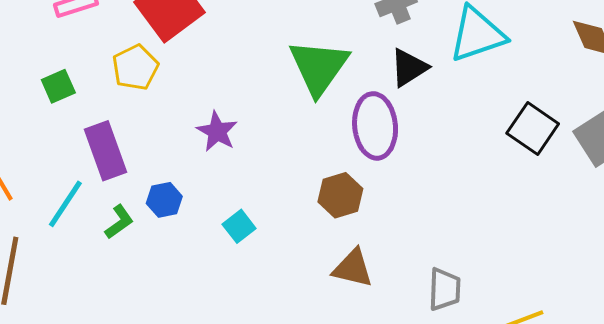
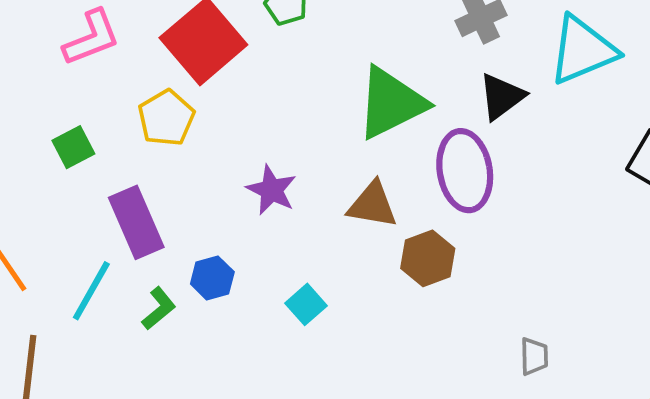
green triangle: (319, 67) -> (391, 103), turned 32
brown triangle: (353, 268) -> (373, 205), moved
gray trapezoid: (445, 289) -> (534, 356), moved, size x0.7

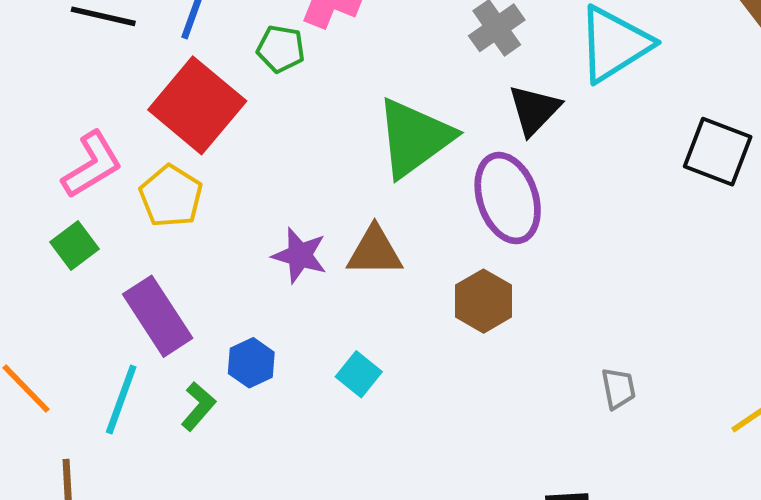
pink L-shape: (91, 38) -> (92, 165), moved
brown triangle: (373, 205) -> (375, 251), moved

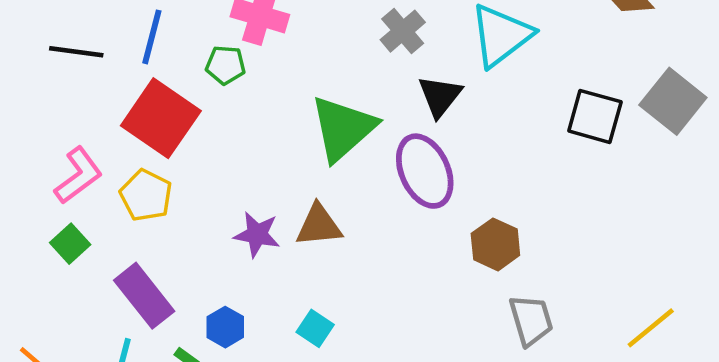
brown hexagon: (484, 301) -> (495, 244), moved
gray trapezoid: (618, 388) -> (531, 320), size x1.5

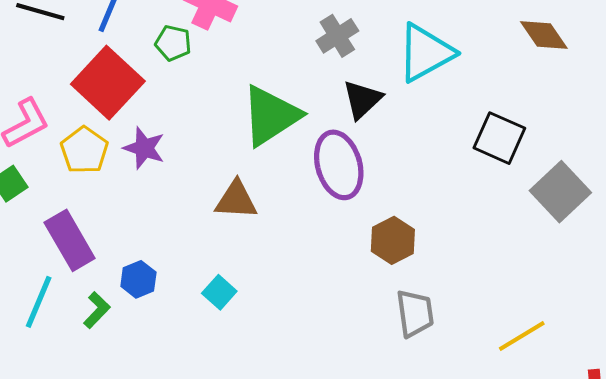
gray square: (673, 101) -> (560, 192), moved
purple star: (257, 234) -> (144, 148), moved

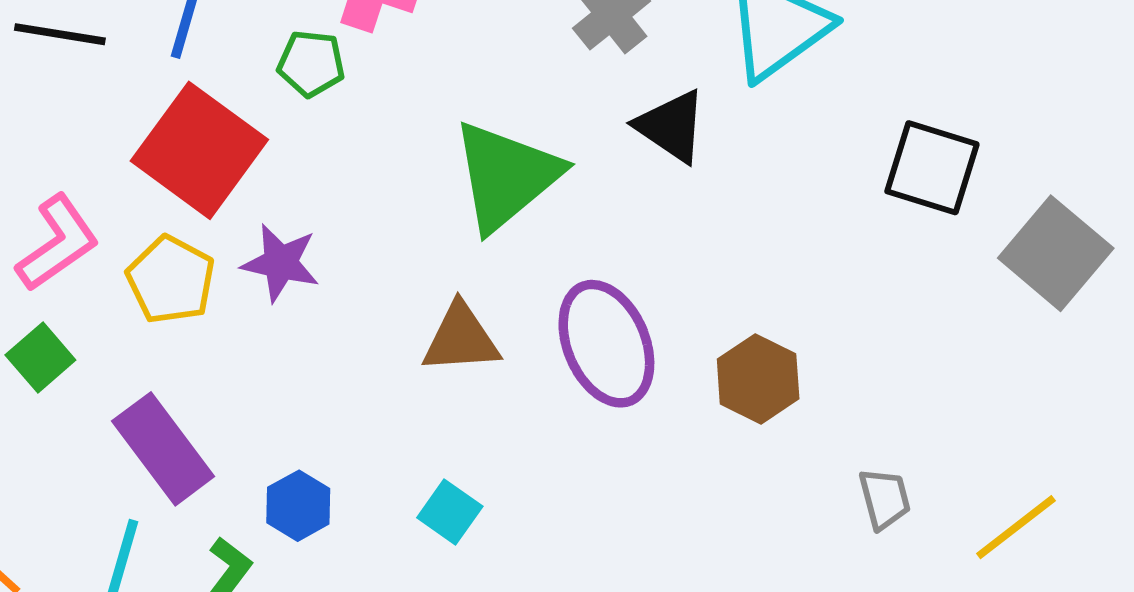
black triangle: (362, 99) -> (671, 126), turned -36
purple ellipse: (339, 165) -> (606, 344), moved
gray trapezoid: (415, 313) -> (885, 499), moved, size x0.7

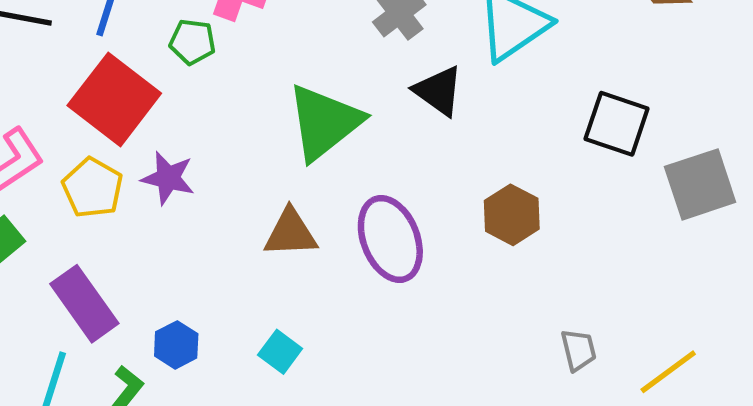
gray square: (1056, 253) -> (700, 184), turned 30
brown hexagon: (758, 379) -> (512, 215), moved

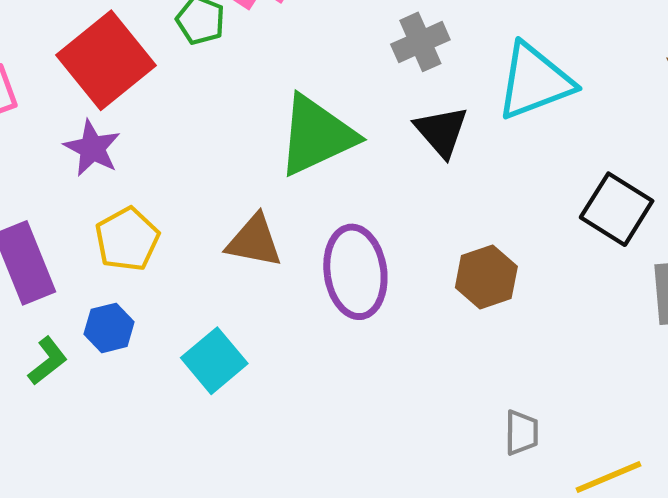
purple star: (168, 178) -> (92, 148), moved
yellow pentagon: (93, 188) -> (127, 239), moved
cyan square: (280, 352) -> (214, 361), size x1.4

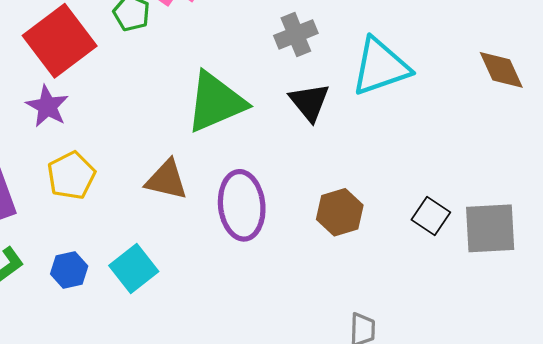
black square: (617, 209) -> (431, 216), moved, size x0.7
blue hexagon: (109, 328) -> (69, 270), moved

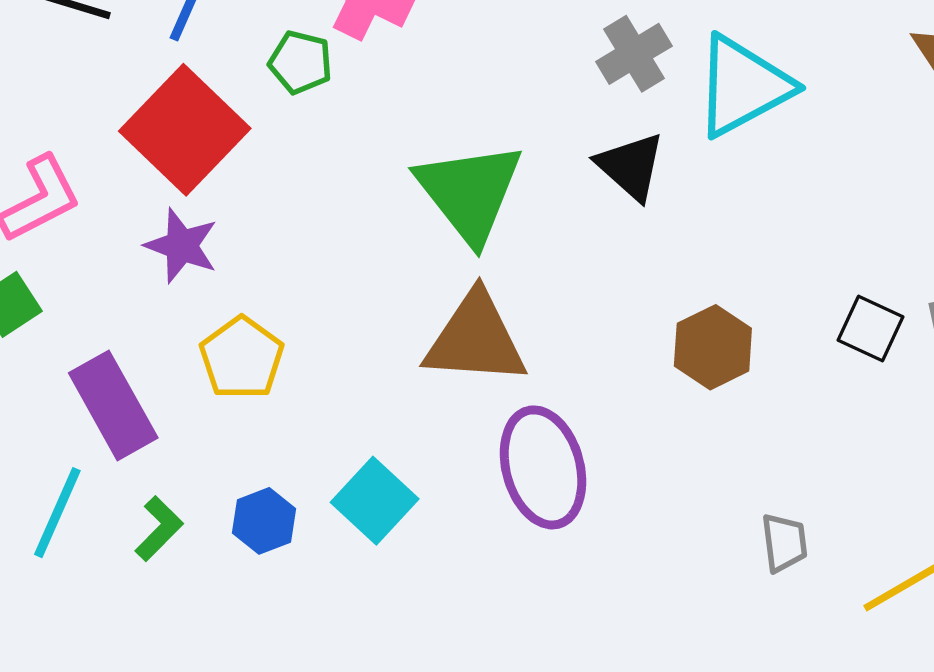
gray cross: (296, 34) -> (634, 54), moved
green triangle: (216, 102) -> (470, 192), turned -36
brown triangle: (167, 180) -> (475, 339), moved, size x1.4
purple ellipse: (242, 205) -> (543, 467), moved

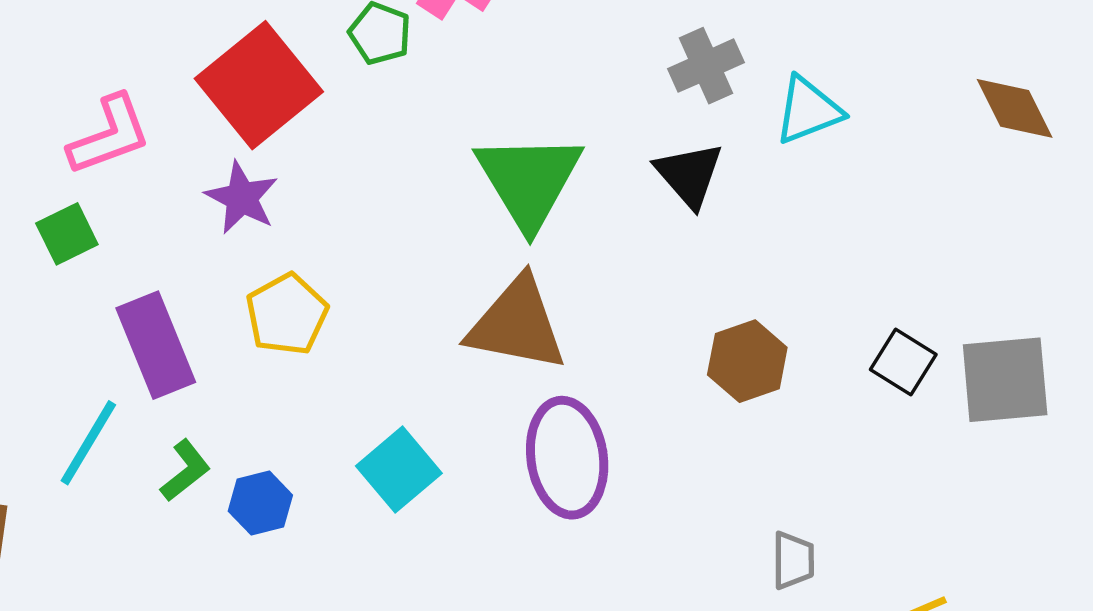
cyan triangle: (743, 86) -> (808, 110), size x0.7
blue hexagon: (264, 521) -> (260, 503), moved

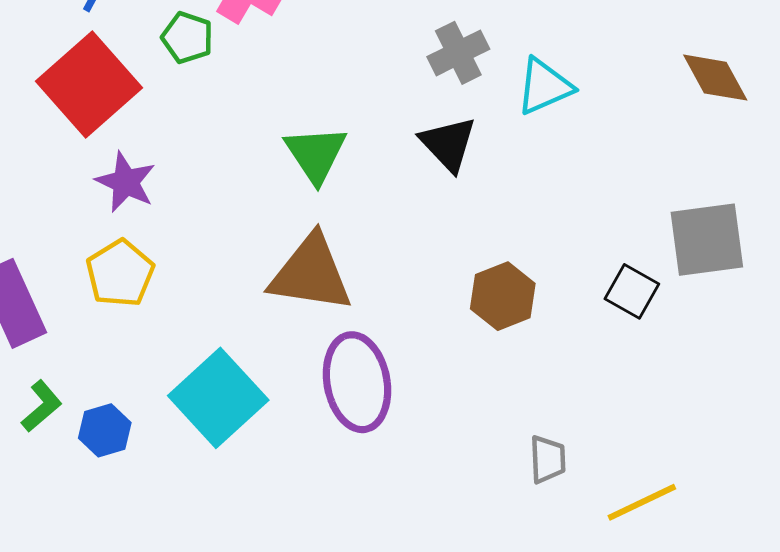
green triangle: (529, 180) -> (316, 154), size x0.7
purple star: (242, 198) -> (126, 182), moved
gray square: (1005, 380) -> (707, 240), moved
cyan square: (399, 470) -> (218, 398), size x1.4

